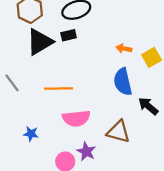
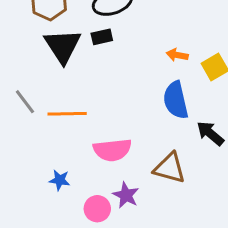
black triangle: (40, 42) -> (63, 46), turned -32
orange line: (59, 88) -> (67, 114), moved
blue star: (31, 134) -> (60, 180), moved

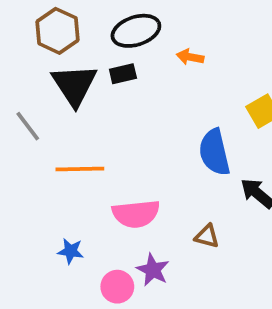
orange arrow: (177, 55) -> (190, 57), moved
gray line: (25, 102) -> (28, 126), moved
brown triangle: (170, 168) -> (207, 236), size x0.6

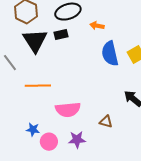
blue semicircle: (214, 152) -> (110, 54), moved
purple star: (153, 270) -> (77, 140), turned -30
pink circle: (117, 287) -> (49, 142), moved

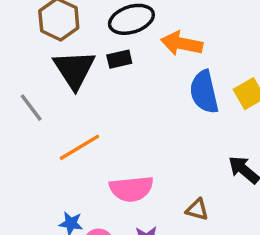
orange arrow: (97, 26) -> (182, 44), size x1.6
orange line: (38, 86) -> (80, 147), turned -30

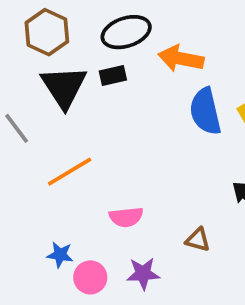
pink semicircle: (131, 189) -> (126, 217), size x0.7

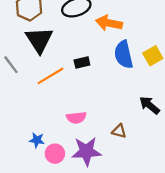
black rectangle: (113, 75) -> (82, 62), moved
orange line: (70, 172) -> (50, 76), moved
purple star: (143, 274) -> (86, 151), size x1.5

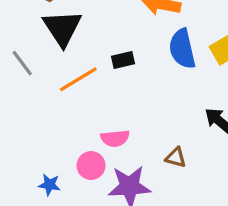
blue star: (37, 140) -> (49, 185), moved
pink circle: (55, 154) -> (91, 166), moved

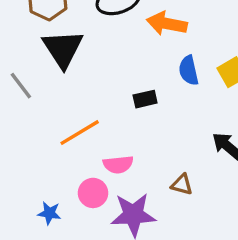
blue semicircle: (182, 49) -> (189, 70), size x0.7
black rectangle: (123, 60) -> (145, 99), moved
orange line: (78, 79) -> (80, 133), moved

